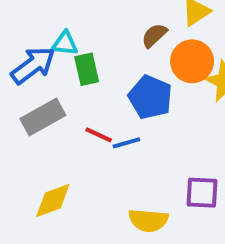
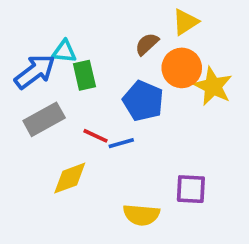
yellow diamond: (53, 201) -> (70, 178), moved

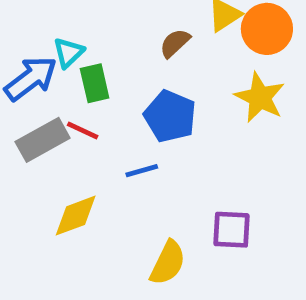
cyan triangle: (64, 51) -> (69, 53), turned -50
orange circle: (182, 68) -> (267, 29), moved
red line: (95, 136) -> (83, 130), moved
yellow semicircle: (141, 215) -> (168, 263), turned -69

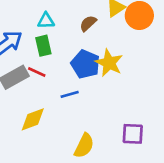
cyan triangle: (69, 53) -> (46, 21), moved, turned 42
yellow star: (260, 97) -> (109, 63), moved
purple square: (232, 230) -> (133, 134), moved

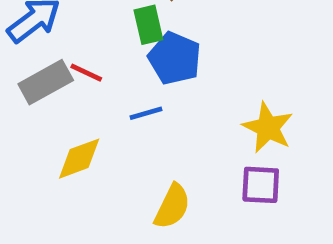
green rectangle: (43, 46) -> (148, 25), moved
yellow star: (109, 63) -> (268, 128), moved

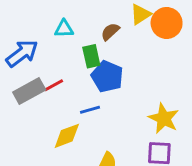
red line: (86, 73) -> (54, 85), turned -54
yellow diamond: (79, 159) -> (67, 136), moved

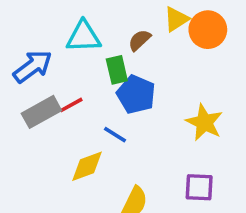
cyan triangle: (64, 29) -> (83, 37), size x1.5
blue line: (90, 110) -> (115, 135), turned 48
yellow star: (164, 118) -> (204, 122), moved

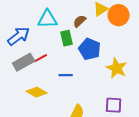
blue pentagon: (136, 94) -> (90, 49), moved
blue line: (115, 135) -> (66, 75), turned -32
yellow diamond: (87, 166) -> (37, 92), moved, turned 50

